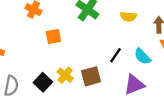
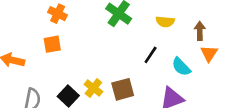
orange square: (53, 37) -> (52, 44), moved
black line: (116, 55) -> (151, 55), moved

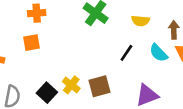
orange cross: (58, 14) -> (37, 13), turned -30
cyan semicircle: (181, 67) -> (158, 53), moved

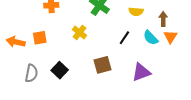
orange square: (31, 43) -> (40, 38), moved
yellow cross: (71, 85) -> (79, 32), moved

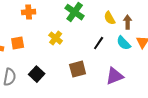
yellow semicircle: (136, 12) -> (110, 18), turned 56
brown arrow: (163, 19) -> (128, 22), moved

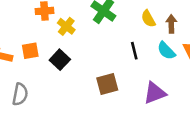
yellow cross: (56, 38) -> (66, 26), moved
black line: (99, 43) -> (134, 51), turned -48
black square: (37, 74) -> (60, 60), moved

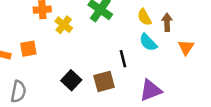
black line: (134, 51) -> (123, 59), moved
cyan semicircle: (166, 51) -> (148, 42), moved
black square: (60, 60) -> (71, 80), moved

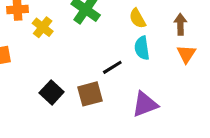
brown arrow: (167, 22) -> (180, 24), moved
cyan semicircle: (148, 42) -> (142, 48), turned 36
black line: (123, 59) -> (112, 67), turned 72

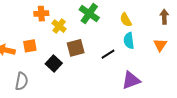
brown arrow: (180, 24) -> (164, 17), moved
black square: (52, 92) -> (54, 64), moved
brown square: (90, 94) -> (76, 48), moved

